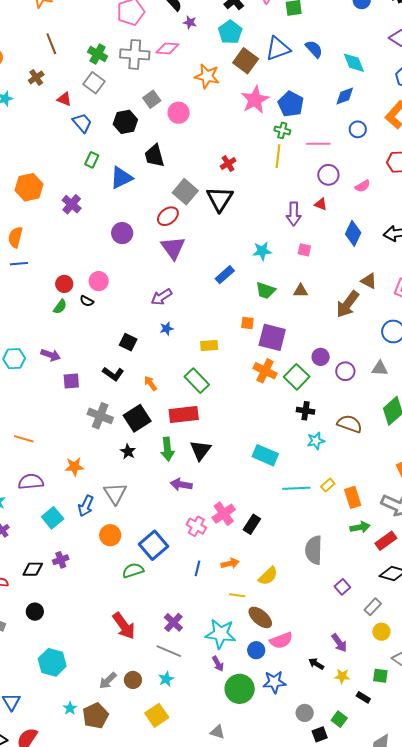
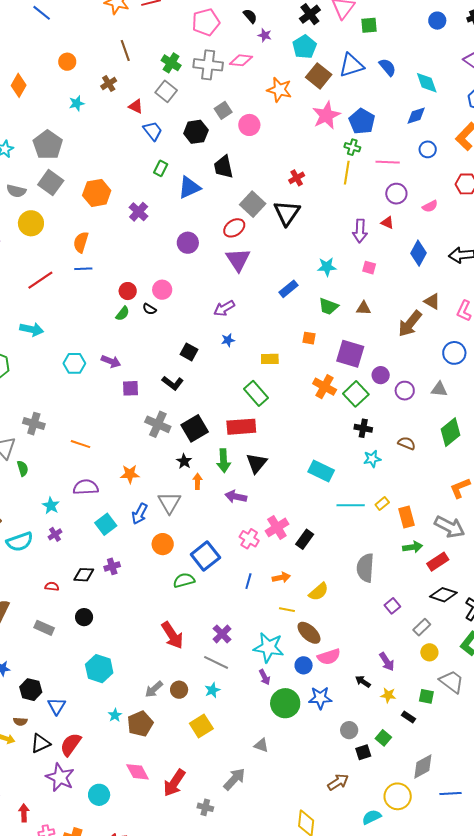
purple square: (272, 337) -> (350, 354), moved
orange arrow: (150, 383) -> (198, 481), moved, turned 35
brown semicircle: (350, 424) -> (407, 443), size x0.7

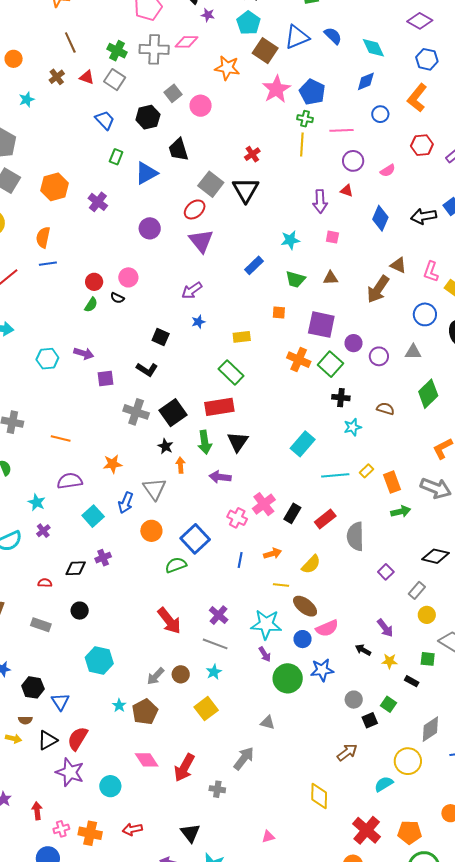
red triangle: (136, 106) -> (87, 77), moved
cyan rectangle: (321, 471) -> (303, 444), turned -70
red rectangle: (438, 562) -> (325, 519), moved

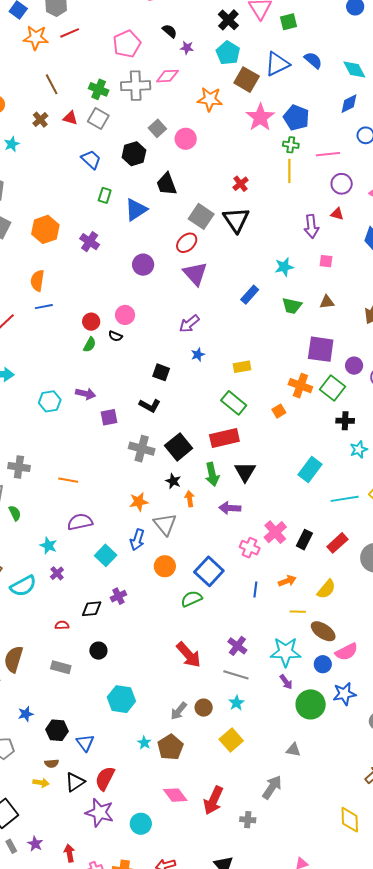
orange square: (279, 313) -> (279, 411), moved, turned -32
orange star: (113, 464) -> (139, 502), moved

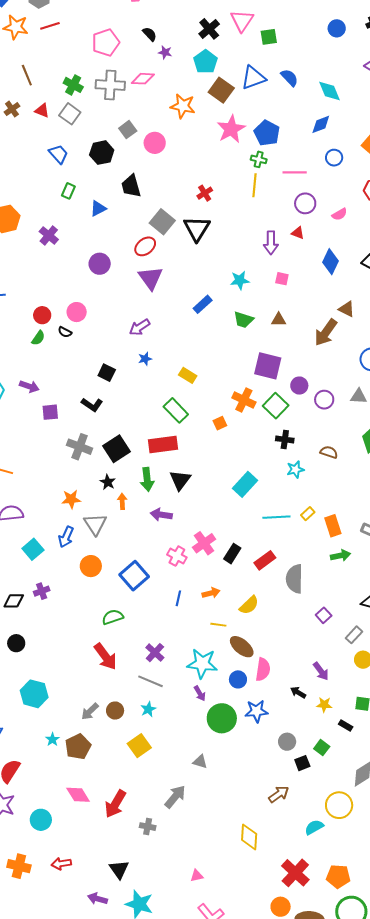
blue triangle: (136, 210) -> (98, 208), size x0.7
yellow rectangle: (242, 367) -> (188, 375), turned 36
green semicircle: (191, 599) -> (113, 617), moved
pink semicircle: (347, 652) -> (263, 669), turned -60

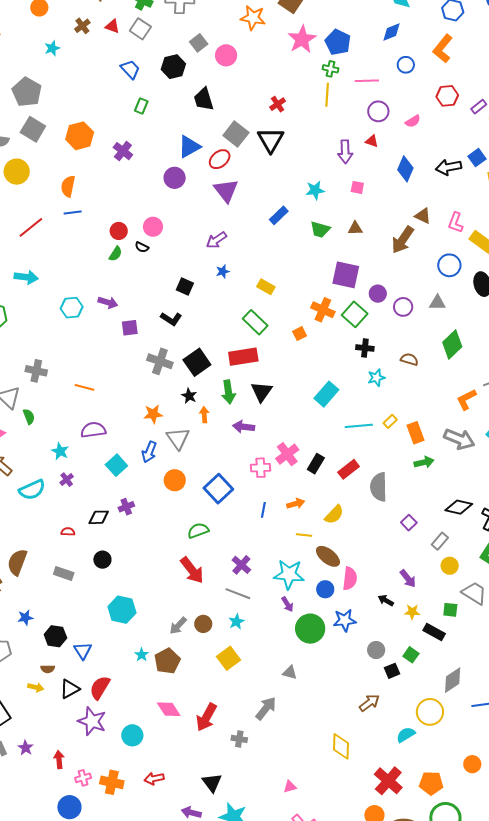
blue triangle: (98, 208) -> (189, 147), moved, size x1.4
pink cross: (177, 556) -> (261, 468), turned -30
black rectangle: (346, 725) -> (434, 632), size x1.5

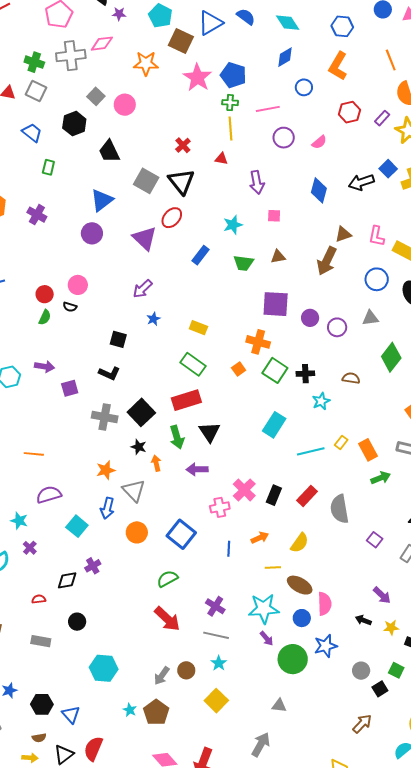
red triangle: (372, 141) -> (221, 159), moved
red ellipse: (220, 159) -> (172, 218), moved
brown triangle: (423, 216) -> (343, 234), turned -36
green square: (355, 314) -> (275, 370), moved

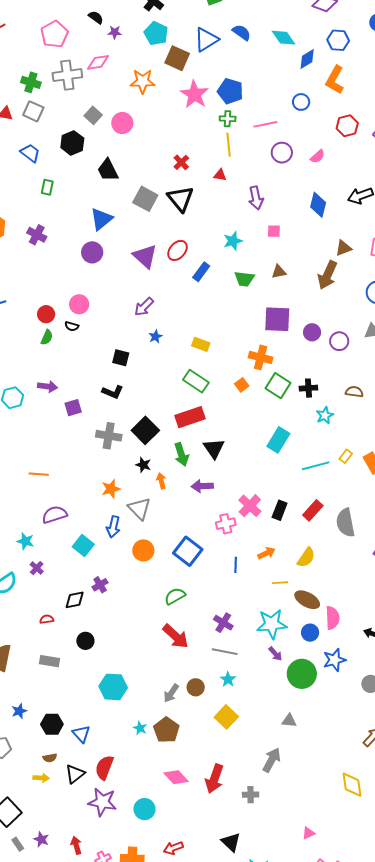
blue diamond: (285, 57) -> (307, 59), moved
red ellipse: (172, 218) -> (178, 250), moved

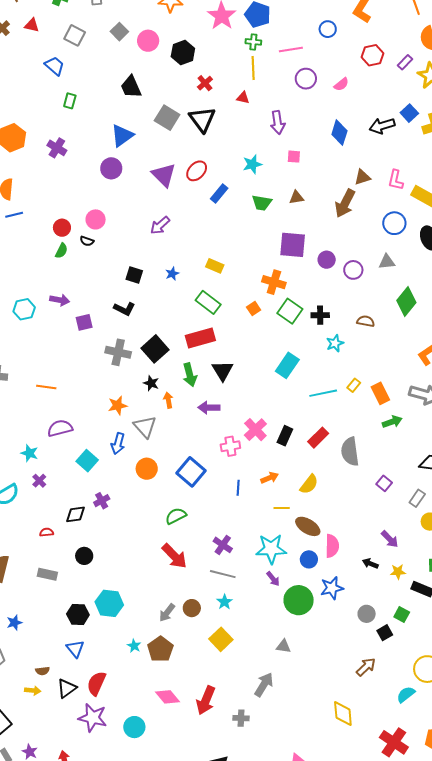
gray square: (33, 111) -> (75, 35), moved
black hexagon: (72, 143) -> (183, 52), moved
blue star: (155, 337) -> (172, 274), moved
black hexagon: (52, 724) -> (78, 614), moved

